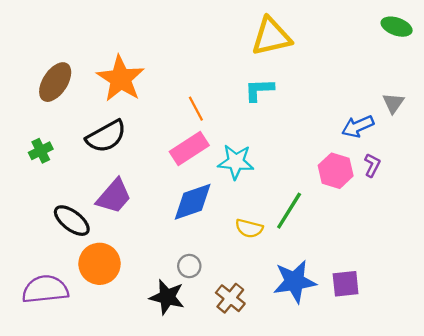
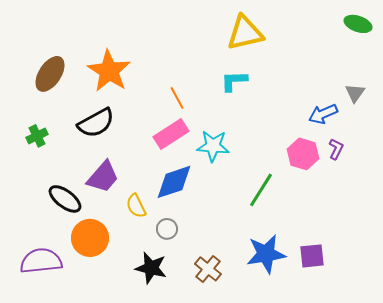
yellow semicircle: (249, 228) -> (136, 206), moved, turned 50
gray circle: (189, 266) -> (167, 229), moved

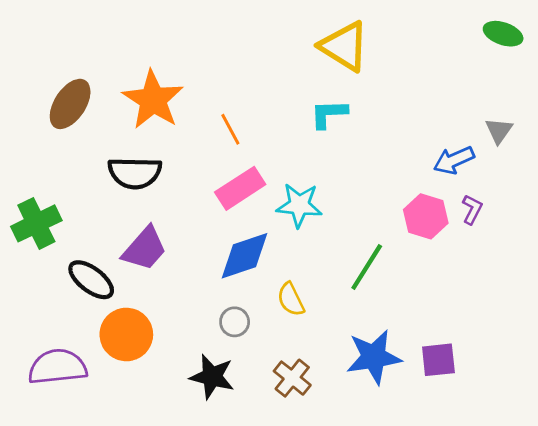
yellow triangle: (245, 33) -> (344, 46), turned 45
orange line: (177, 98) -> (230, 129), moved
black semicircle: (96, 123) -> (135, 173), turned 30
green cross: (37, 136) -> (36, 223), moved, size x1.6
yellow semicircle: (136, 206) -> (291, 299), moved

